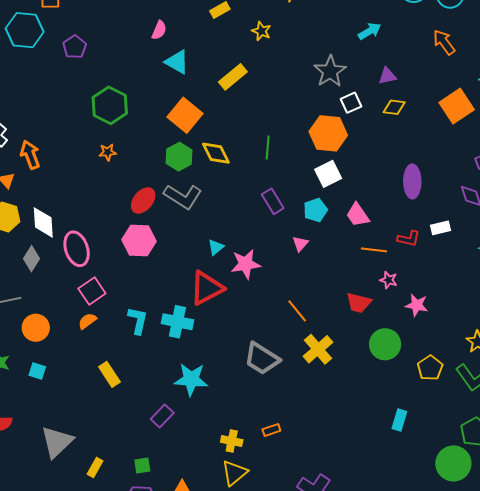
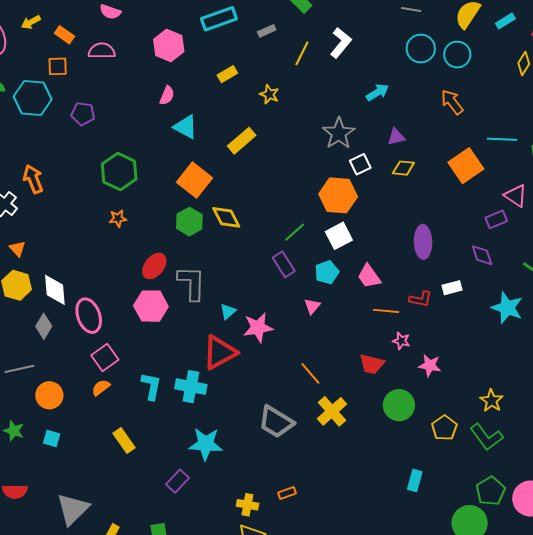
purple pentagon: (75, 47) -> (83, 114), turned -30
green line: (268, 147) -> (295, 232), moved, turned 45
orange arrow: (30, 155) -> (33, 179), moved
gray L-shape: (183, 197) -> (192, 283), moved, turned -120

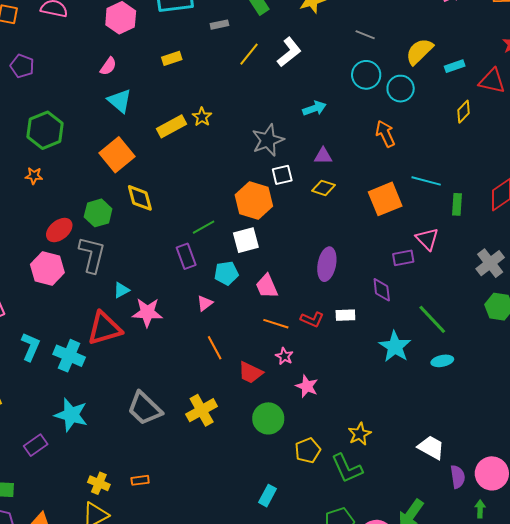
yellow star: (269, 94) -> (202, 117), moved
green hexagon: (189, 222) -> (98, 213), moved
orange line: (310, 373) -> (215, 348), moved

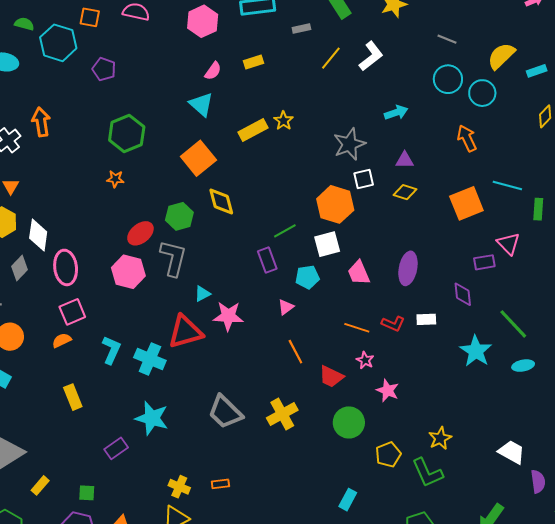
pink semicircle: (108, 66) -> (213, 71), moved
pink trapezoid: (267, 286) -> (359, 273), moved

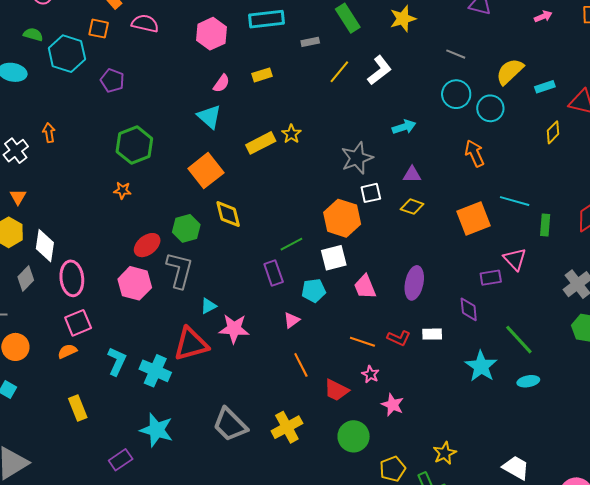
orange arrow: (41, 122) -> (49, 133), size x0.7

